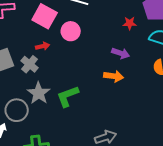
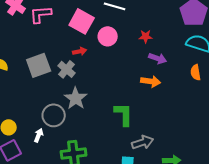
red star: (130, 23) -> (146, 36), moved
green L-shape: (68, 96) -> (124, 114), moved, turned 110

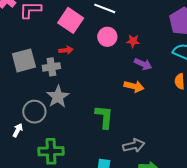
pink circle: (108, 36) -> (107, 37), moved
gray cross: (67, 69) -> (51, 67), turned 36
gray arrow: (143, 142) -> (134, 146), moved

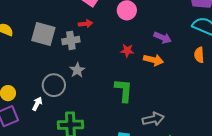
red star: (133, 41) -> (127, 51), moved
gray square: (24, 60) -> (43, 34), turned 30
gray star: (58, 97) -> (77, 70), size x0.7

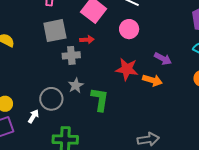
gray square: (43, 34) -> (55, 31), moved, turned -30
red star: (127, 51) -> (127, 69), size x1.6
green L-shape: (124, 90) -> (100, 99), moved

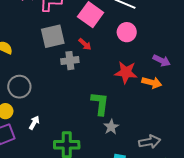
red arrow: (87, 40) -> (85, 44), turned 48
gray star: (76, 85) -> (111, 127), moved
gray circle: (51, 99) -> (19, 87), moved

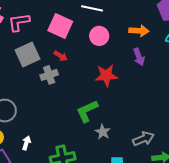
purple arrow: (162, 61) -> (139, 57), turned 54
orange arrow: (152, 83) -> (139, 31), moved
green L-shape: (100, 103) -> (87, 111), turned -110

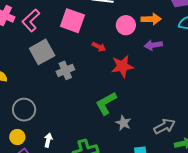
pink L-shape: (19, 22) -> (31, 20), turned -30
pink circle: (99, 36) -> (126, 25), moved
red arrow: (61, 56) -> (99, 47), moved
purple arrow: (139, 57) -> (153, 45), turned 108

